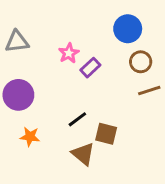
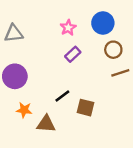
pink star: (69, 53) -> (68, 28), moved
brown triangle: (83, 154) -> (46, 124), moved, turned -36

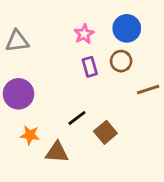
brown circle: (113, 50) -> (121, 61), moved
purple rectangle: (73, 54) -> (90, 67), turned -63
brown square: (86, 108) -> (105, 132), turned 36

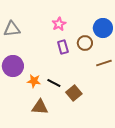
blue circle: (127, 28) -> (103, 28), moved
black line: (77, 118) -> (54, 83), turned 64
orange star: (30, 135) -> (34, 81), moved

